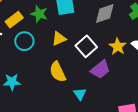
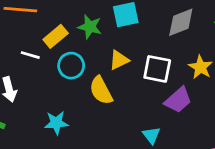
white square: (86, 46) -> (157, 69), turned -35
yellow semicircle: (58, 72) -> (101, 90), moved

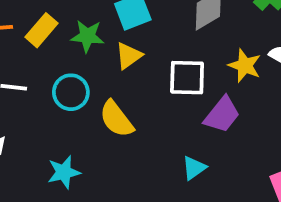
yellow rectangle: (56, 36) -> (42, 30), moved
yellow triangle: (119, 60) -> (129, 56), moved
cyan triangle: (151, 135) -> (194, 168), turned 42

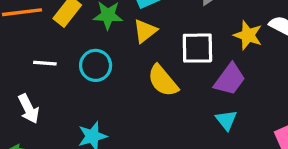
yellow semicircle: (116, 119) -> (163, 81), moved
cyan triangle: (194, 168) -> (226, 120), moved, turned -30

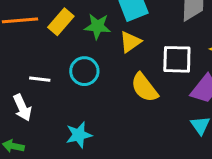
white line: (45, 63) -> (40, 79), moved

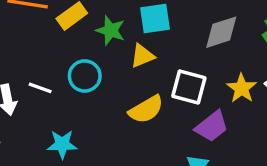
white line: (40, 79) -> (40, 88), moved
yellow semicircle: (144, 87) -> (146, 109), turned -96

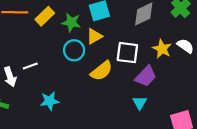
cyan circle: (85, 76) -> (74, 50), moved
white line: (40, 88) -> (30, 66), turned -32

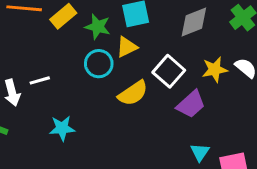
yellow star: (162, 49) -> (215, 70), turned 30
white square: (127, 53) -> (169, 71), turned 30
cyan triangle: (140, 103) -> (200, 152), moved

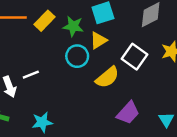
purple trapezoid: (191, 104) -> (128, 113), moved
cyan star: (62, 128) -> (42, 122), moved

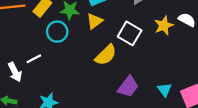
cyan circle: (77, 56) -> (57, 32), moved

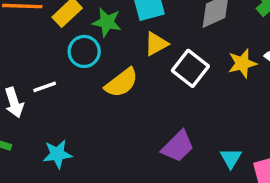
yellow triangle: (95, 21) -> (156, 44), moved
yellow semicircle: (106, 55) -> (121, 83), moved

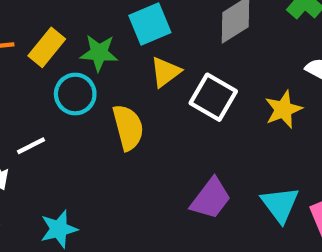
yellow star: (242, 63) -> (283, 109), moved
yellow semicircle: (121, 83) -> (128, 127), turned -60
cyan triangle: (231, 158) -> (280, 204), size x1.4

